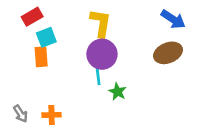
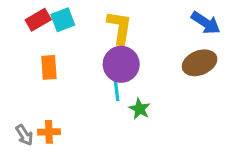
cyan square: (46, 37) -> (63, 20), moved
orange cross: (52, 115) -> (49, 132), moved

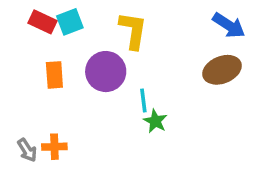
red rectangle: (38, 20) -> (42, 22), turned 55
purple circle: (121, 64) -> (106, 72), moved
cyan line: (117, 90) -> (143, 101), moved

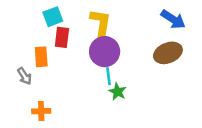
red rectangle: (42, 22) -> (62, 37), moved, turned 72
purple circle: (106, 72) -> (105, 52), moved
gray arrow: (27, 150) -> (24, 76), moved

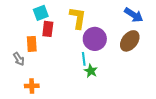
purple circle: (105, 52) -> (95, 39), moved
brown ellipse: (168, 53) -> (130, 41), turned -30

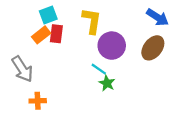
orange rectangle: (32, 44) -> (41, 35), moved, turned 56
gray arrow: (19, 59) -> (22, 69), size x1.6
cyan line: (84, 59) -> (99, 69), turned -48

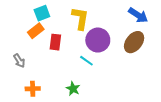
red rectangle: (56, 34) -> (55, 42), moved
gray arrow: (22, 69) -> (19, 61), size x0.6
green star: (107, 83) -> (73, 89), moved

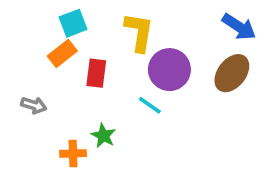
gray arrow: (19, 61) -> (34, 105), turned -40
orange cross: (33, 89) -> (73, 153), moved
green star: (73, 89) -> (103, 136), moved

